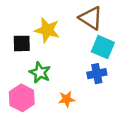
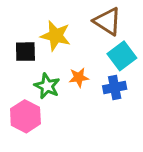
cyan square: (103, 47) -> (122, 56), turned 30
orange star: (67, 99) -> (79, 77), moved

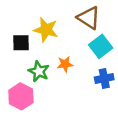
blue cross: (115, 88) -> (104, 78), moved

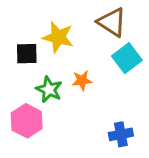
blue cross: (104, 78) -> (121, 134), moved

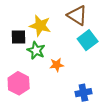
orange star: (82, 80) -> (57, 65), moved
green star: (49, 89) -> (36, 50), moved

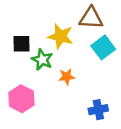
brown triangle: (77, 15) -> (91, 18), turned -30
yellow star: (40, 26) -> (60, 36), moved

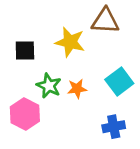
cyan square: (103, 47) -> (119, 82), moved
green star: (42, 60) -> (49, 86), moved

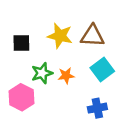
brown triangle: (105, 21) -> (93, 36), moved
green star: (49, 86) -> (42, 73), turned 30

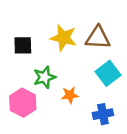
orange star: (66, 76) -> (70, 95), moved

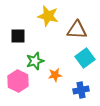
yellow star: (64, 38) -> (48, 16), moved

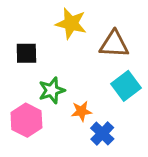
blue cross: (81, 90) -> (102, 133), moved, turned -35

